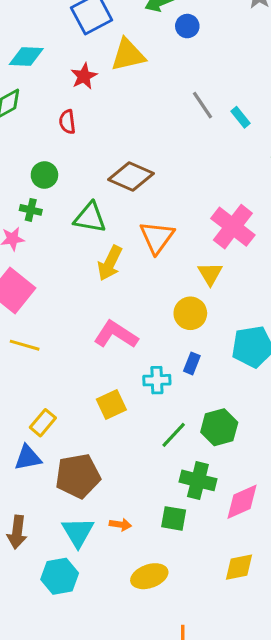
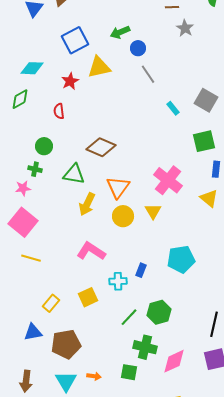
gray line: (202, 105) -> (148, 74), moved
yellow circle: (190, 313) -> (123, 216), moved
yellow rectangle: (43, 423) -> (51, 303), moved

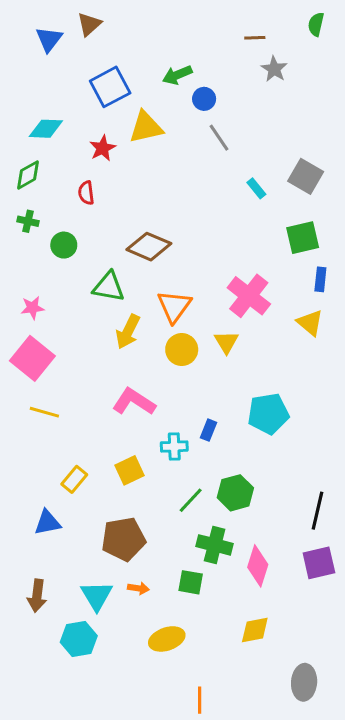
green cross: (35, 169) -> (28, 221), moved
brown pentagon: (66, 344) -> (123, 539), moved
pink diamond: (174, 361) -> (258, 566), turned -48

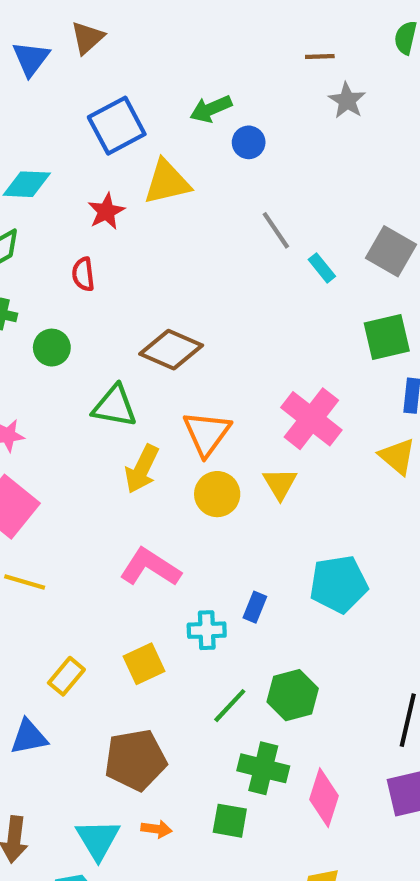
gray line: (219, 138) -> (276, 230), moved

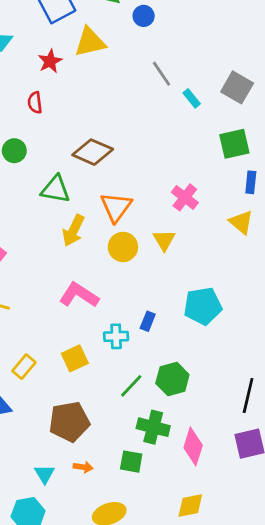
pink cross: (311, 419) -> (185, 197), size x0.7
cyan triangle: (98, 840) -> (45, 474), size x0.7

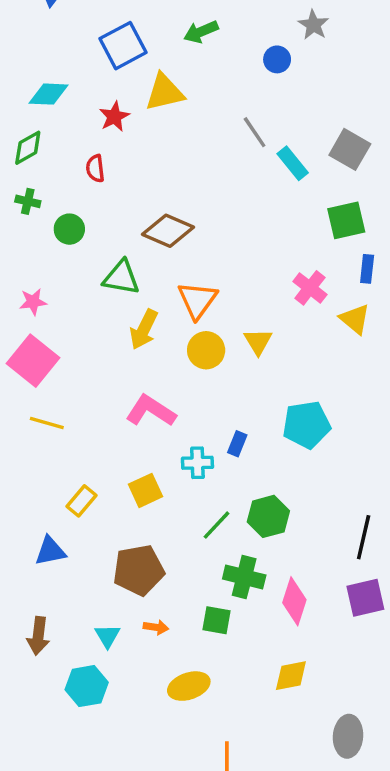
blue circle: (144, 16) -> (277, 59), moved
cyan rectangle: (192, 98) -> (293, 163), size x1.4
pink cross: (185, 197) -> (310, 288), moved

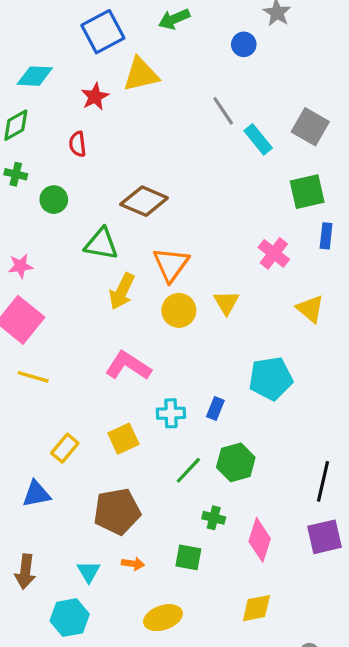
yellow triangle: (355, 319) -> (310, 309), moved
blue rectangle: (237, 444) -> (215, 409), moved
green cross: (244, 577) -> (214, 518), size x0.6

